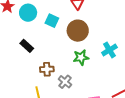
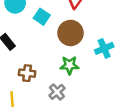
cyan cross: (109, 50) -> (104, 48), moved
gray cross: (65, 82) -> (57, 92), moved

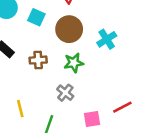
brown cross: (27, 73) -> (38, 60), moved

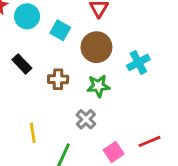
pink square: (92, 119) -> (114, 152), turned -30

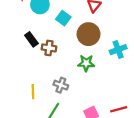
brown cross: (58, 79) -> (49, 48), moved
gray cross: (86, 119) -> (61, 85), moved, turned -32

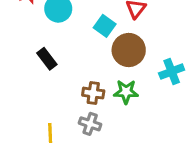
cyan square: (63, 18) -> (105, 26), moved
brown cross: (49, 48) -> (93, 93), moved

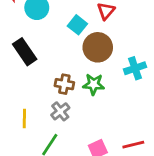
black rectangle: (47, 59) -> (25, 52), size x1.4
gray cross: (90, 124) -> (60, 111), turned 30

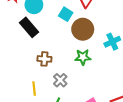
black rectangle: (25, 52) -> (29, 27), moved
brown cross: (64, 84) -> (44, 59), moved

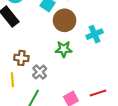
brown cross: (44, 59) -> (21, 58), moved

